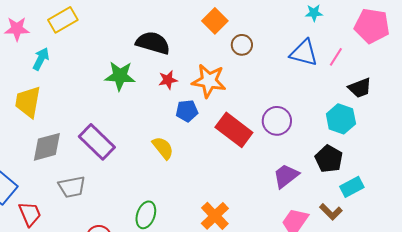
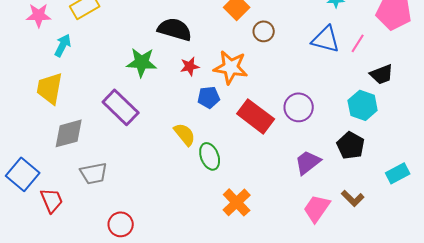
purple rectangle: (97, 142) -> (121, 107), moved
cyan rectangle: (352, 187) -> (398, 173), moved
green ellipse: (146, 215) -> (210, 156), moved, turned -40

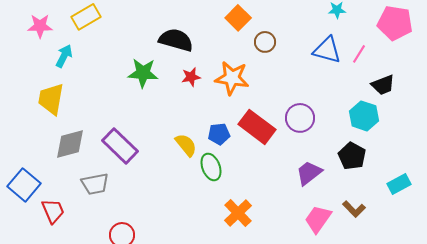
blue pentagon: (209, 97) -> (219, 134), moved
purple rectangle: (121, 107) -> (120, 146), moved

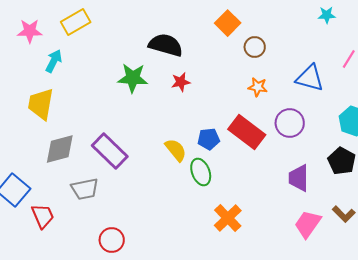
blue triangle: (327, 50) -> (310, 78), moved
orange star: (232, 78) -> (258, 87), moved, size x0.6
purple trapezoid: (309, 173) -> (299, 178), turned -52

